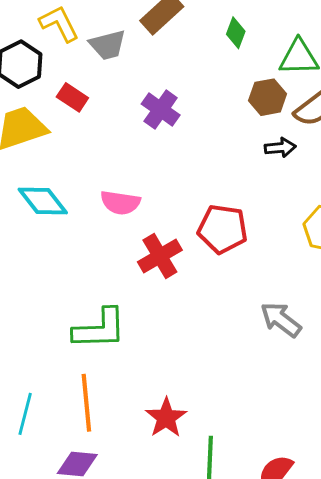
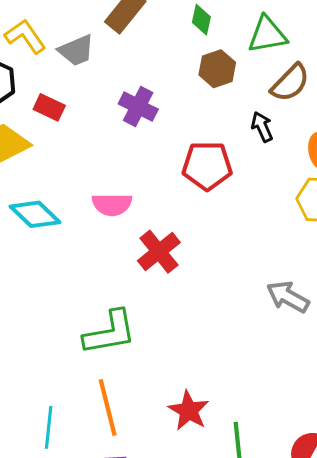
brown hexagon: (268, 97) -> (217, 69), moved
black arrow: (280, 148) -> (262, 127), turned -100
red pentagon: (223, 229) -> (207, 166), moved

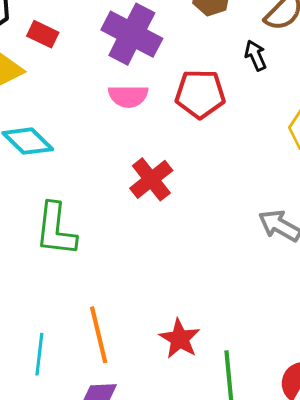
purple cross: (138, 107) -> (132, 34), size x1.5
pink semicircle: (112, 204) -> (128, 96), moved
green L-shape: (110, 332) -> (56, 229), moved, turned 106

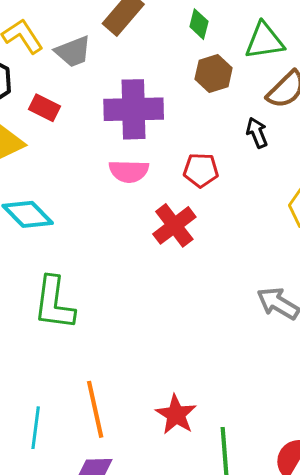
purple cross: (132, 34) -> (134, 109), turned -30
red pentagon: (200, 94) -> (201, 170), size x0.7
red cross: (151, 179) -> (174, 225), moved

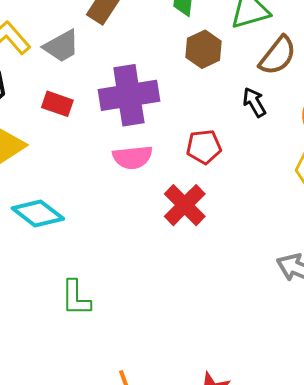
red rectangle: (45, 108) -> (57, 104), moved
green L-shape: (54, 303) -> (76, 298), size x0.7

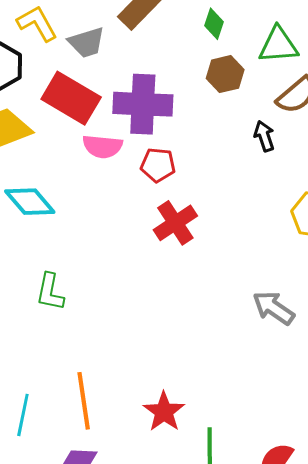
red rectangle: (57, 104) -> (71, 98), size x1.8
red pentagon: (204, 147) -> (158, 165), moved
pink semicircle: (132, 157) -> (103, 146), moved

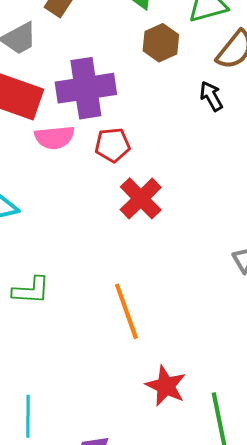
green L-shape: (50, 292) -> (31, 290), turned -87
orange line: (84, 401) -> (126, 311), moved

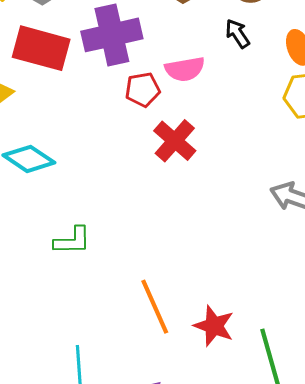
pink semicircle: (54, 137) -> (185, 69), moved
orange line: (126, 311) -> (155, 307), moved

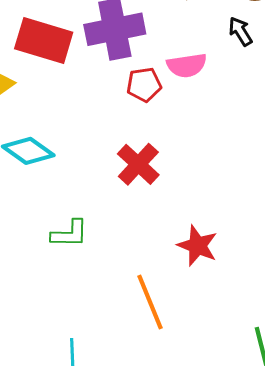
red cross: (175, 141) -> (138, 164), moved
red star: (214, 326) -> (197, 246), moved

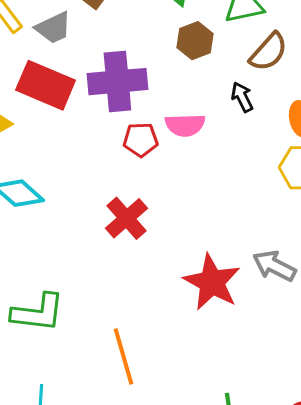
green L-shape: (69, 234) -> (38, 313), moved, size x1.4
red star: (197, 246) -> (212, 282), moved, size x1.4

